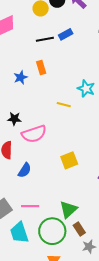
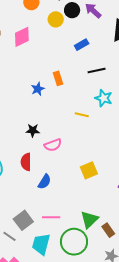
black line: (45, 39) -> (97, 71), moved
pink semicircle: (34, 134) -> (53, 145), size x0.7
brown rectangle: (79, 229) -> (108, 230), moved
cyan trapezoid: (19, 233) -> (41, 244), turned 35

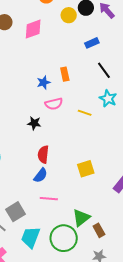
black line: (97, 71) -> (104, 70), turned 60
pink semicircle: (53, 145) -> (54, 104), moved
red semicircle: (26, 162) -> (43, 154), moved
pink line: (51, 217) -> (49, 199), moved

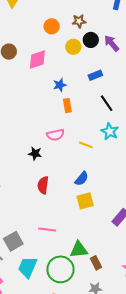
blue star: (44, 82) -> (60, 85), moved
blue semicircle: (41, 175) -> (82, 179), moved
green triangle: (81, 218) -> (79, 250), turned 30

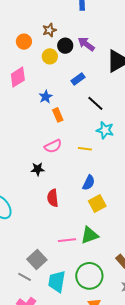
green triangle: (79, 250) -> (90, 235), moved

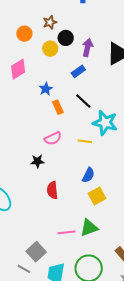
purple arrow: (86, 44) -> (88, 47), moved, turned 66
black line: (95, 103) -> (83, 101), moved
cyan star: (105, 130) -> (105, 123), size x1.4

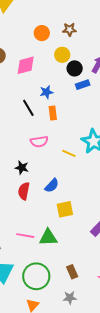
black circle: (66, 38) -> (75, 68), moved
black line: (83, 101) -> (28, 108), moved
black star: (37, 161) -> (22, 168), moved
blue semicircle: (88, 175) -> (52, 186), moved

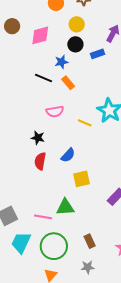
black circle: (75, 68) -> (75, 44), moved
black line: (28, 108) -> (43, 78), turned -36
orange rectangle: (53, 113) -> (68, 83), turned -32
pink line: (25, 236) -> (43, 217), moved

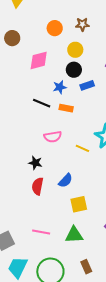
brown circle: (12, 26) -> (12, 38), moved
blue rectangle: (98, 54) -> (87, 85), moved
orange rectangle: (68, 83) -> (66, 108), turned -40
green triangle: (65, 207) -> (74, 235), moved
pink line: (43, 217) -> (41, 232), moved

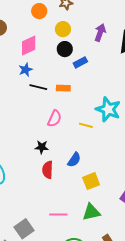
blue star: (60, 87) -> (26, 70), moved
pink semicircle: (53, 137) -> (55, 119), turned -48

